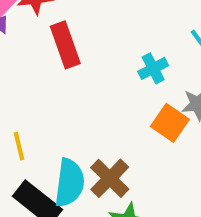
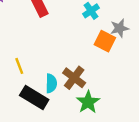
cyan semicircle: (70, 183) -> (51, 83), size x0.7

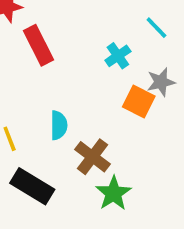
cyan semicircle: (51, 83) -> (59, 125), moved

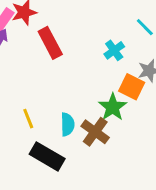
cyan semicircle: (59, 125) -> (68, 124), moved
green star: (113, 193) -> (113, 107), moved

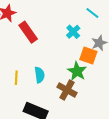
yellow line: (28, 119) -> (16, 78), moved, turned 32
cyan semicircle: (68, 124) -> (39, 75), moved

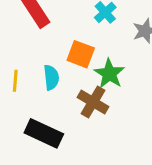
orange square: (88, 56) -> (81, 54), moved

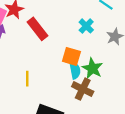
cyan semicircle: (51, 77) -> (75, 70), moved

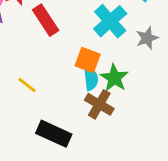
cyan cross: (86, 26) -> (110, 21), size x1.6
yellow line: (27, 79) -> (27, 85), turned -56

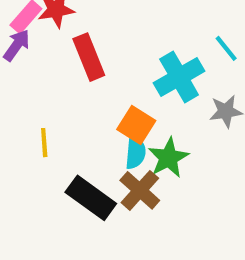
yellow line: (27, 85) -> (44, 143), turned 36
black rectangle: (54, 134) -> (91, 198), moved

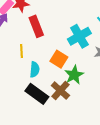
yellow line: (44, 143) -> (21, 51), moved
cyan semicircle: (135, 152) -> (35, 70), moved

